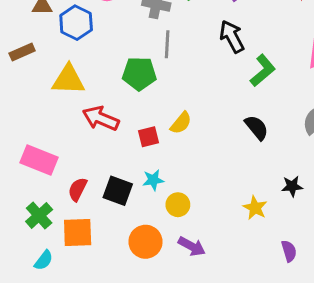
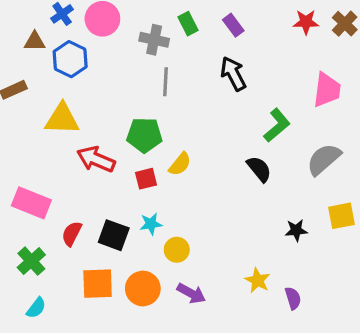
green L-shape: (263, 70) -> (277, 125), moved
green pentagon: (139, 74) -> (144, 135), moved
yellow star: (255, 208) -> (257, 280), moved
orange square: (78, 232) -> (98, 284), moved

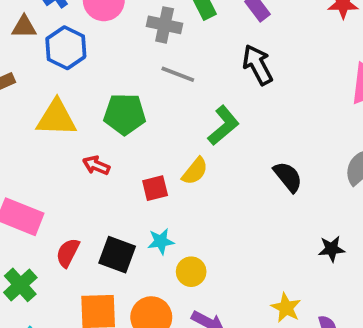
gray line: (165, 82) -> (178, 74), turned -72
green L-shape: (277, 125) -> (223, 126), moved
green pentagon: (144, 135) -> (125, 114), moved
red arrow: (96, 159) -> (96, 165), size x0.6

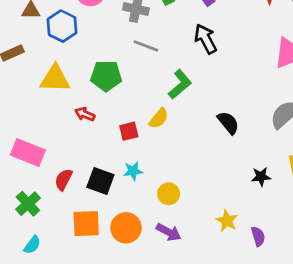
yellow circle: (191, 272) -> (169, 194), moved

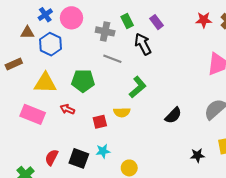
black arrow: (206, 39) -> (143, 44), moved
yellow semicircle: (159, 118) -> (122, 112), turned 49
black semicircle: (228, 123) -> (173, 115), turned 84
pink rectangle: (28, 153) -> (33, 114), moved

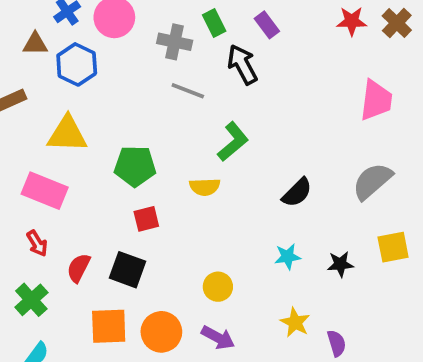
green pentagon: (83, 81) -> (135, 166), moved
red arrow: (67, 109) -> (37, 243), moved, turned -144
red square: (100, 122) -> (146, 219), moved
cyan star: (103, 151) -> (288, 257), moved

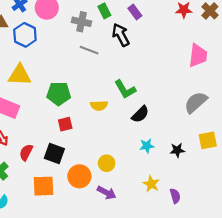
green L-shape: (233, 142) -> (125, 89), moved, turned 100
black semicircle: (297, 193) -> (140, 114), moved
orange circle: (161, 332) -> (79, 176), moved

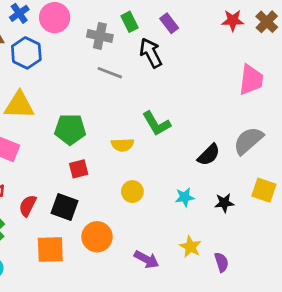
black semicircle: (140, 114) -> (209, 155), moved
yellow square: (208, 140) -> (264, 190), turned 30
yellow circle: (107, 163) -> (132, 192), moved
purple arrow: (107, 193) -> (147, 259), moved

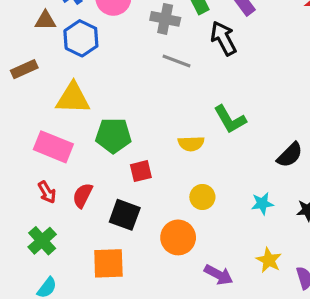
green pentagon: (70, 129) -> (113, 135), moved
red semicircle: (28, 206) -> (83, 195), moved
orange circle: (97, 237) -> (178, 237), moved

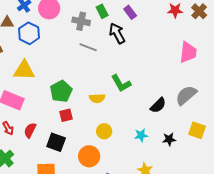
green pentagon: (113, 135) -> (61, 91), moved, turned -30

